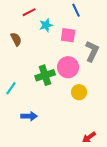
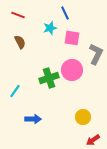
blue line: (76, 10) -> (65, 13), moved
red line: (29, 12) -> (18, 15), moved, turned 48
yellow circle: (79, 92) -> (83, 117), moved

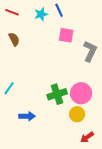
cyan star: (50, 28) -> (41, 14), moved
pink circle: (72, 70) -> (81, 93), moved
green cross: (49, 78) -> (57, 94), moved

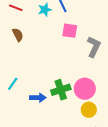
yellow circle: (77, 114) -> (89, 110), moved
blue arrow: (27, 116) -> (38, 98), moved

